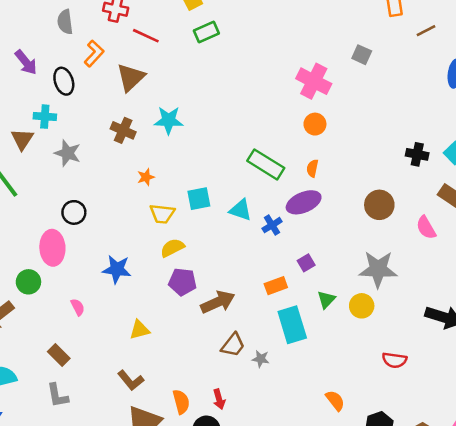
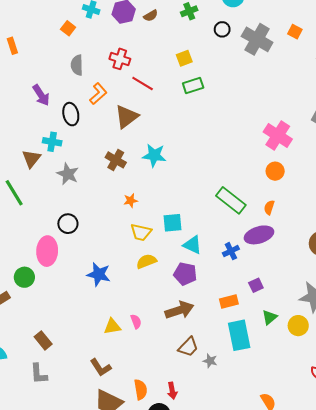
cyan triangle: (240, 210) -> (192, 245), moved
purple pentagon: (182, 282) -> (185, 274), moved
pink semicircle: (78, 307) -> (136, 321), moved

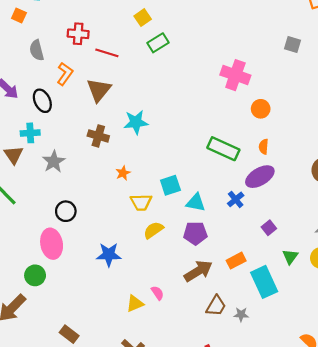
pink cross: (278, 135) -> (235, 75), moved
gray star: (68, 174) -> (54, 162), turned 30
orange rectangle: (229, 302) -> (236, 261), moved

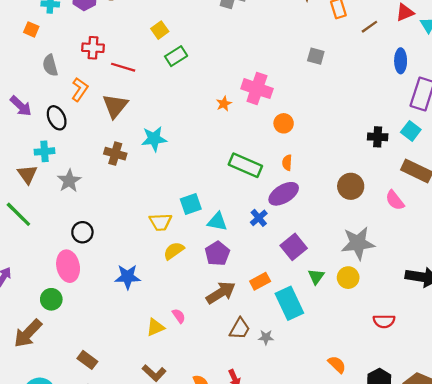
orange star: (123, 173) -> (224, 104), moved
purple square: (269, 228) -> (294, 247), size x1.6
purple pentagon: (195, 233) -> (217, 253), turned -30

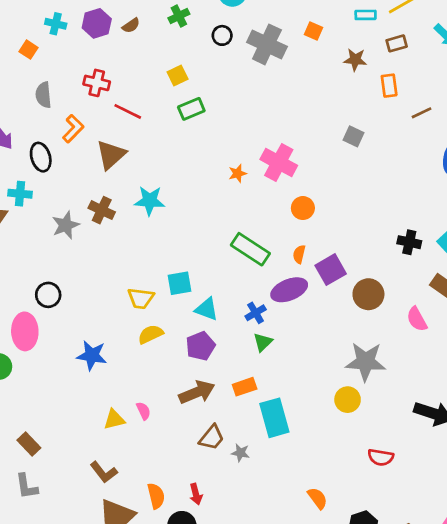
gray star: (69, 181) -> (66, 225), moved
purple square: (294, 247) -> (331, 270), moved
green triangle: (316, 277) -> (263, 342), moved

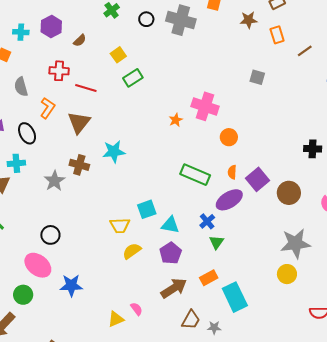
brown semicircle: (131, 25) -> (80, 40), moved
pink ellipse: (25, 331) -> (38, 265), turned -40
blue star: (92, 355) -> (71, 285), moved

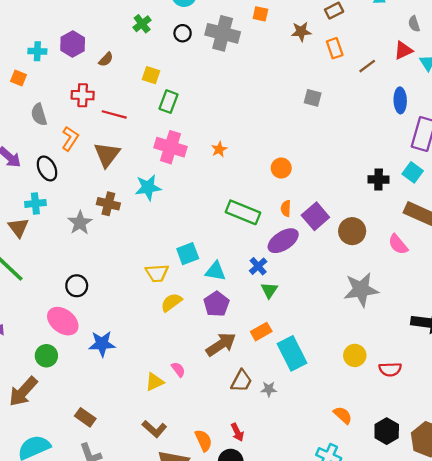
yellow square: (118, 55) -> (151, 75), turned -35
green rectangle: (133, 78) -> (168, 102), turned -36
pink cross: (205, 106) -> (170, 147), moved
yellow circle: (287, 274) -> (355, 355), moved

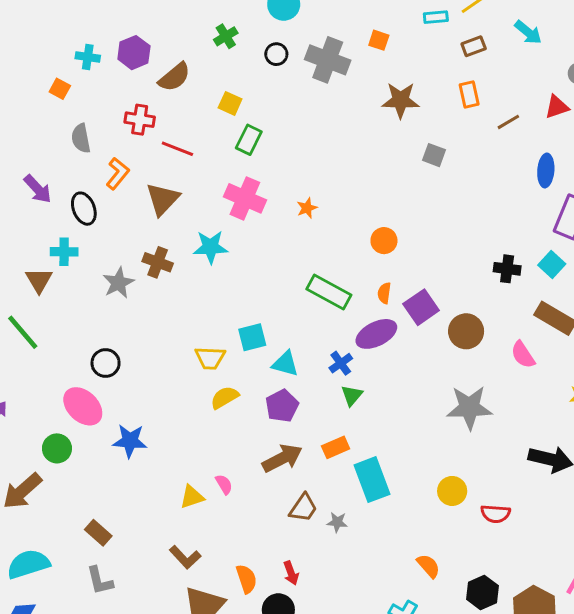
brown star: (301, 32) -> (401, 100), moved, size x1.4
brown semicircle: (106, 59) -> (174, 77), size x1.6

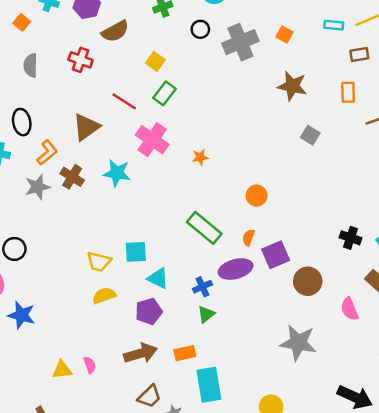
gray cross: (328, 60) -> (240, 42), turned 36
red line: (177, 149) -> (124, 101), moved
orange L-shape: (118, 173) -> (47, 153), moved

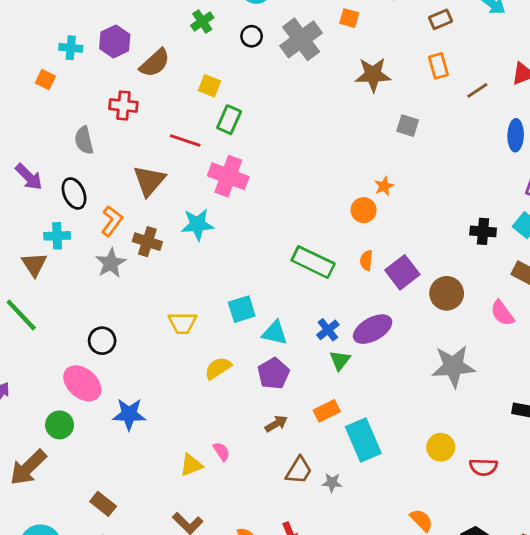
gray semicircle: (31, 65) -> (84, 140), moved
orange star: (200, 157) -> (384, 186), moved
yellow trapezoid: (99, 262) -> (183, 323), moved
purple ellipse: (236, 269) -> (373, 329), moved
brown arrow: (141, 353) -> (276, 424), size x0.6

